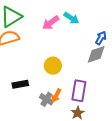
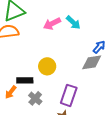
black rectangle: (20, 84) -> (25, 80), moved
orange arrow: (56, 95) -> (11, 92), moved

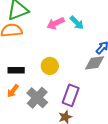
black rectangle: (25, 80) -> (16, 70), moved
gray cross: (35, 98) -> (37, 98), size x1.5

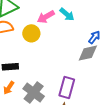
yellow circle: (50, 66) -> (31, 33), moved

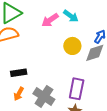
yellow circle: (31, 33) -> (72, 46), moved

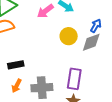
gray cross: (44, 96) -> (42, 88), turned -35

